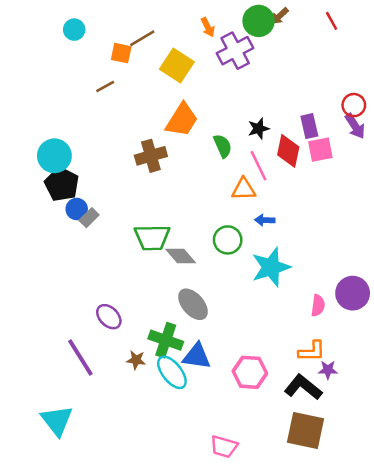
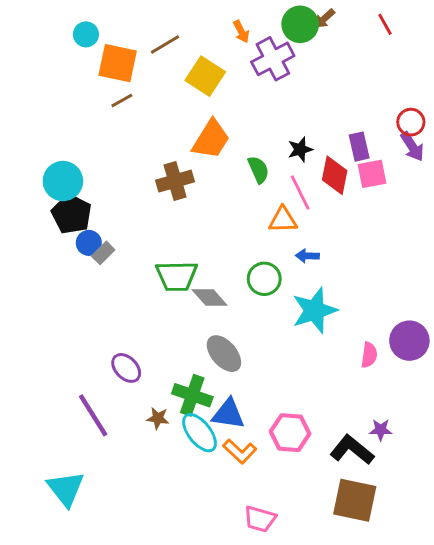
orange square: (121, 53) -> (118, 63), moved, size x1.6
orange L-shape: (312, 351) -> (240, 451), moved, turned 44

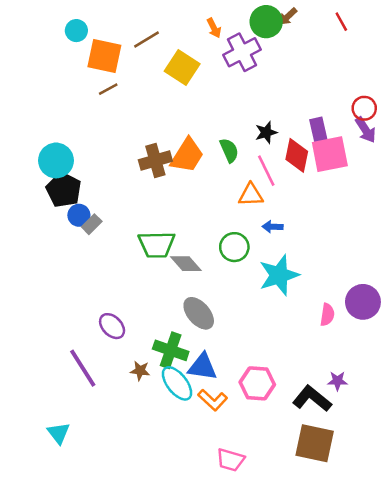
orange trapezoid: (211, 139) -> (187, 155), moved
pink square: (372, 174) -> (330, 154), size x1.4
cyan triangle: (66, 489) -> (59, 433), size x0.7

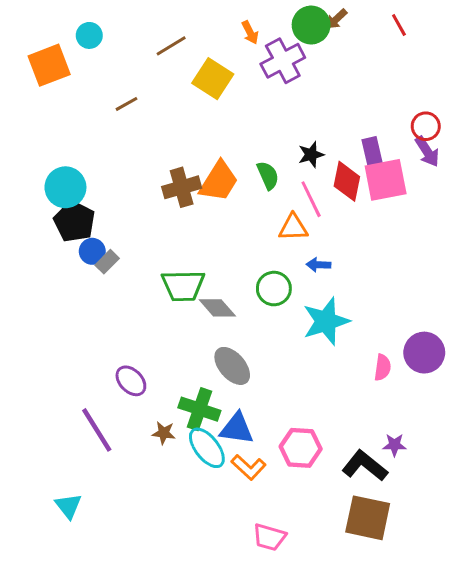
orange square: (104, 56) -> (49, 65), moved, turned -33

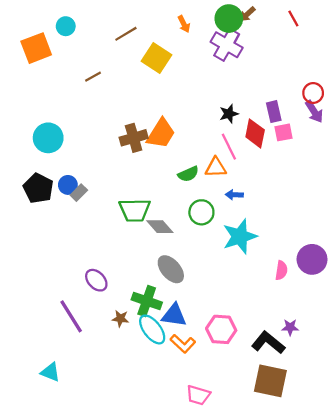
purple cross: (283, 61) -> (227, 45), moved, turned -32
green semicircle: (268, 175) -> (188, 174), moved, turned 90
pink square: (386, 180) -> (284, 132), size x0.6
black pentagon: (74, 222) -> (38, 188), moved
cyan triangle: (68, 506) -> (50, 372), turned -30

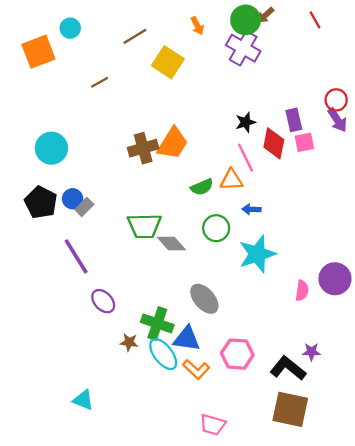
gray ellipse: (171, 269) -> (204, 299), moved
purple line: (71, 316) -> (76, 256), moved
cyan triangle: (50, 372) -> (83, 400), moved

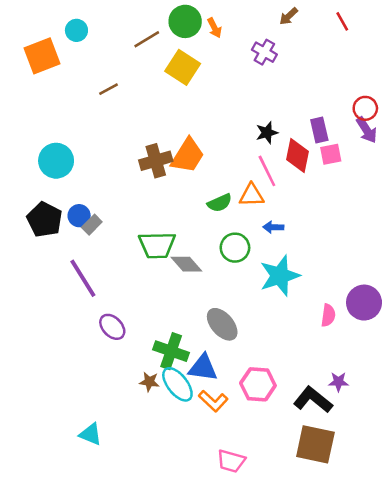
green circle: (246, 20) -> (185, 21), moved
purple cross: (243, 48) -> (264, 52), size x0.7
brown star: (129, 342) -> (149, 382), moved

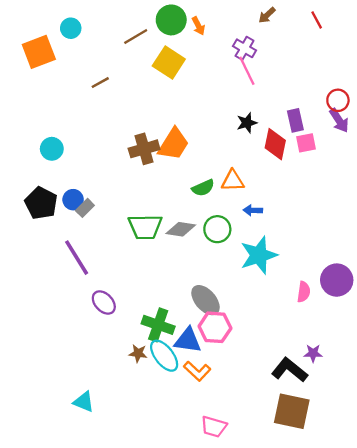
cyan circle: (56, 161) -> (52, 149), size x0.7
pink line: (267, 171) -> (247, 71), moved
gray diamond: (186, 264) -> (181, 229), moved, turned -40
pink hexagon: (258, 384) -> (215, 327), moved

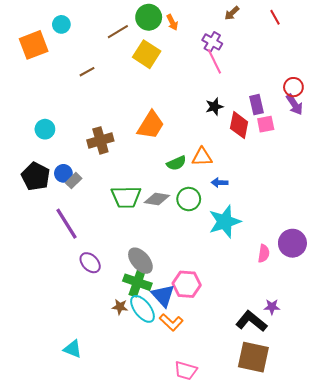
brown cross: (144, 149) -> (100, 140), moved
gray ellipse: (205, 300) -> (140, 261), moved
blue triangle: (188, 340) -> (163, 296), turned 40

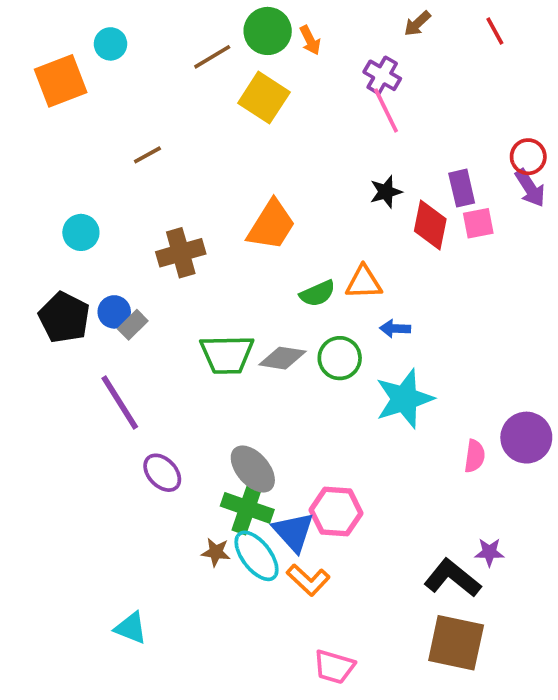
brown line: (87, 72) -> (147, 155), moved

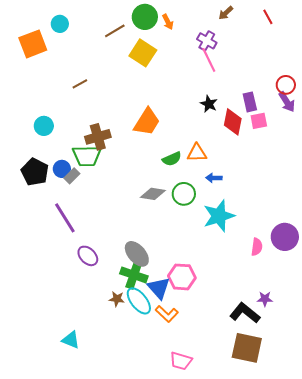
black star: (386, 192) -> (209, 104), turned -30
green trapezoid: (227, 354) -> (87, 156), moved

